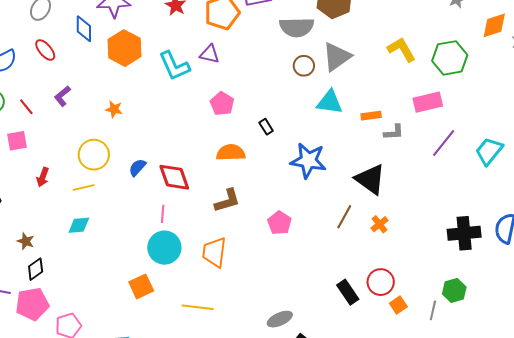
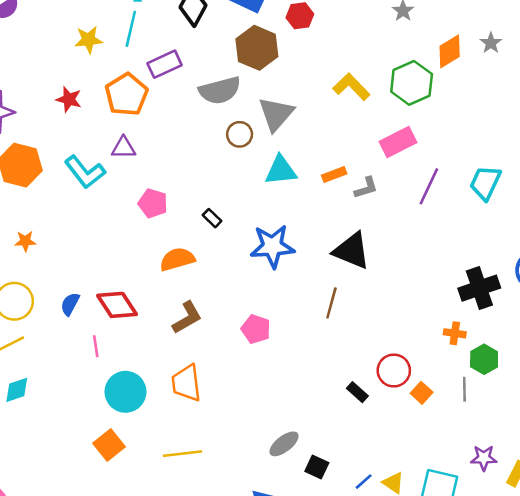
orange diamond: (494, 25) -> (450, 51), moved
pink line: (163, 214) -> (96, 346), moved
orange cross: (380, 224) -> (455, 333), moved, turned -30
black rectangle: (348, 292) -> (357, 392), size x0.7

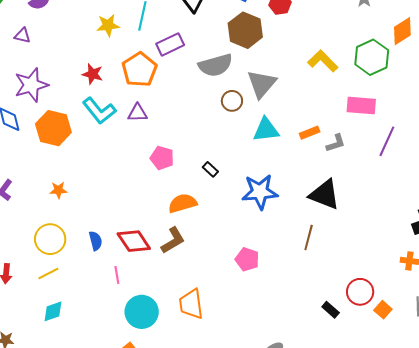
pink rectangle: (398, 142) -> (361, 106), turned 32
cyan L-shape: (85, 172) -> (99, 111), moved
blue semicircle: (70, 304) -> (96, 241), turned 138
brown L-shape: (187, 318) -> (173, 240), moved

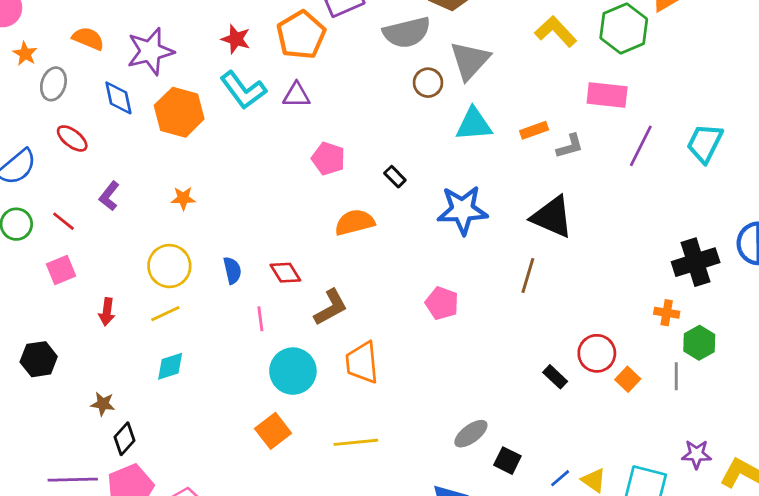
brown L-shape: (173, 240) -> (331, 307), moved
red diamond: (134, 241) -> (285, 273), size x0.7

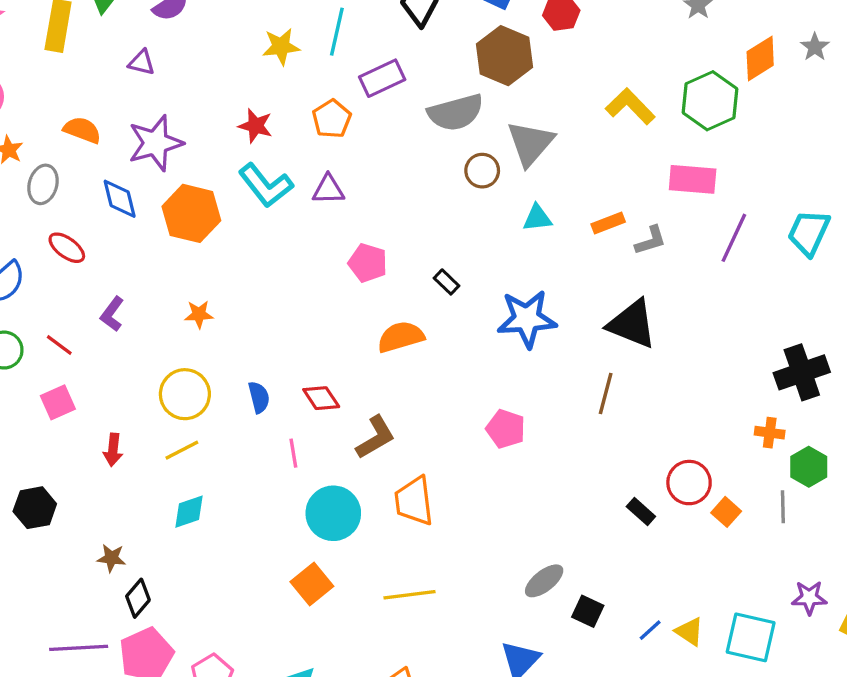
orange pentagon: (301, 35) -> (332, 119), size x0.7
cyan triangle: (474, 124) -> (537, 218), size x0.7

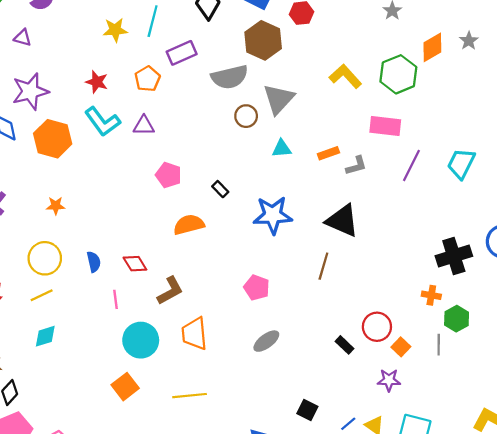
gray ellipse: (544, 581) -> (266, 341), moved
purple star: (809, 598) -> (389, 380), moved

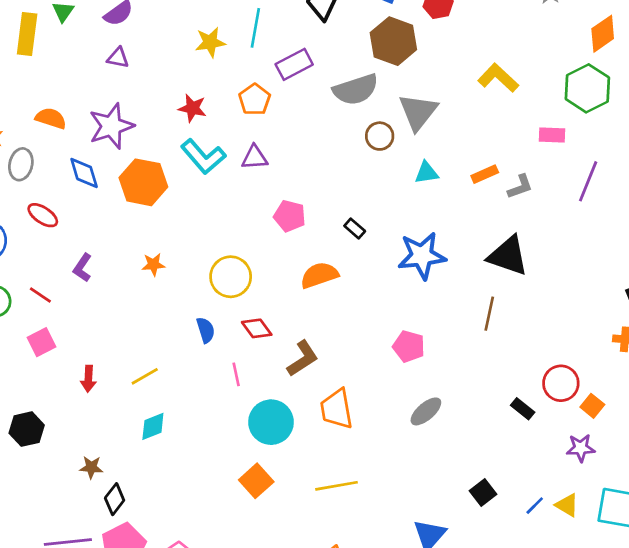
purple triangle: (23, 38) -> (118, 58), moved
green hexagon: (398, 74) -> (587, 88), moved
pink rectangle: (385, 126) -> (552, 135), size x0.7
yellow circle: (45, 258) -> (231, 277), moved
black square: (307, 410) -> (483, 492), turned 30

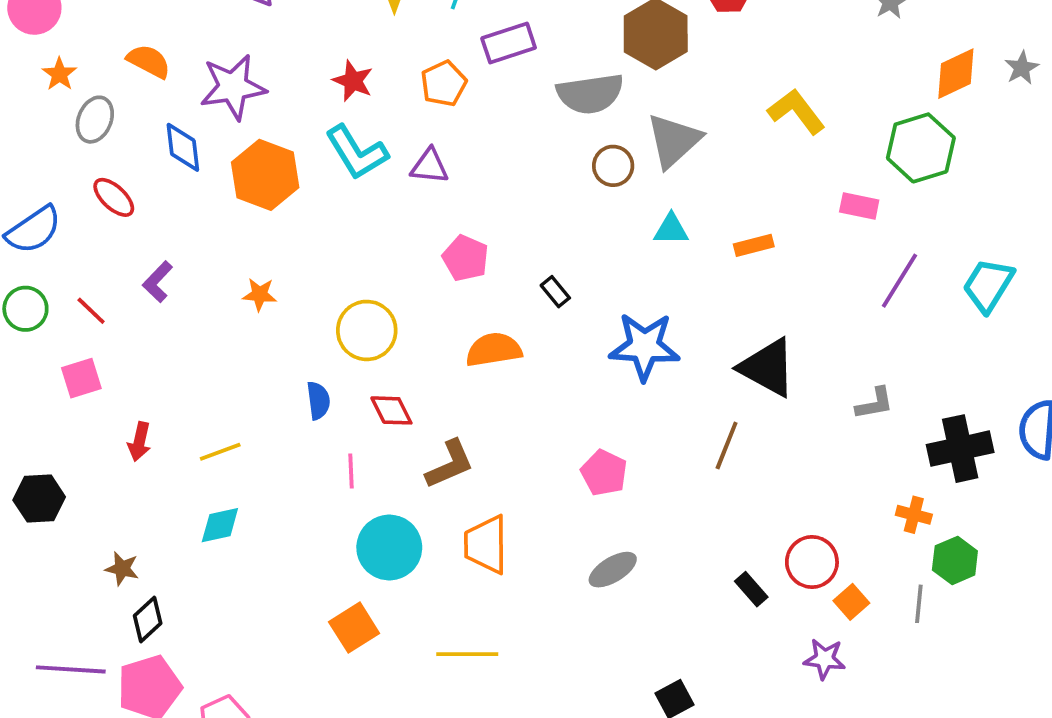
gray L-shape: (520, 187) -> (875, 404), moved

